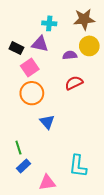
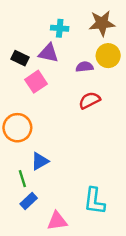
orange circle: (32, 93) -> (17, 128), moved
blue triangle: (47, 122) -> (40, 161), moved, turned 42

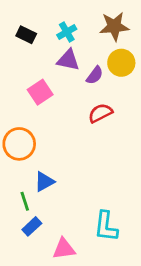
cyan cross: (60, 28) -> (67, 32), turned -35
purple triangle: (48, 53) -> (68, 60), moved
black rectangle: (20, 58) -> (26, 35), moved
purple semicircle: (85, 67) -> (95, 75), turned 133

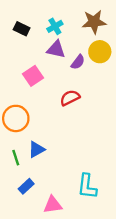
red semicircle: (100, 113) -> (70, 98), moved
green line: (25, 201) -> (16, 158), moved

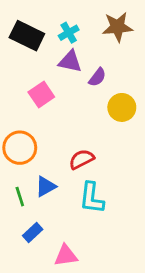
black rectangle: (22, 29) -> (27, 36), size x1.6
yellow circle: (100, 52) -> (122, 107), moved
red semicircle: (70, 98) -> (82, 159), moved
cyan L-shape: (87, 186) -> (92, 198), moved

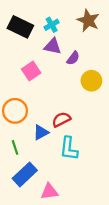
brown star: (118, 27) -> (88, 20), turned 30
blue triangle: (46, 186) -> (41, 132), moved
blue rectangle: (33, 232) -> (25, 174), size x1.6

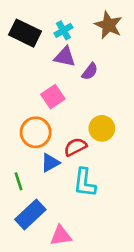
pink square: (31, 71) -> (53, 97), moved
yellow circle: (91, 81) -> (102, 128), moved
orange circle: (15, 111) -> (36, 132), moved

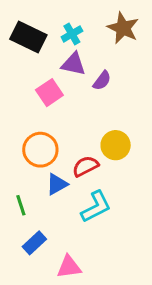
pink square: (53, 97) -> (49, 93), moved
cyan L-shape: (85, 183) -> (96, 207), turned -124
blue rectangle: (30, 214) -> (34, 243), size x0.7

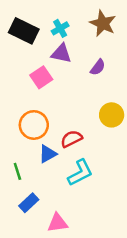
purple semicircle: (102, 81) -> (98, 67), moved
yellow circle: (116, 145) -> (112, 115), moved

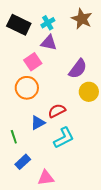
purple semicircle: (98, 67) -> (78, 69), moved, size x1.5
orange circle: (34, 125) -> (27, 88), moved

